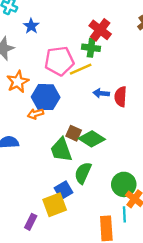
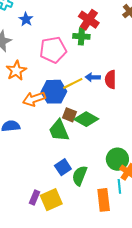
yellow line: (81, 69) -> (73, 83), moved
blue hexagon: (46, 97) -> (54, 92), moved
orange arrow: (36, 114) -> (34, 99), size x1.5
green semicircle: (83, 173) -> (80, 176), moved
yellow square: (55, 205) -> (51, 200), moved

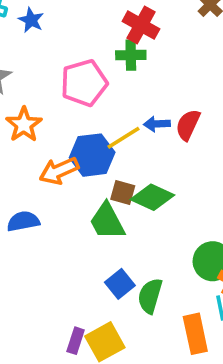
blue star: (26, 19) -> (31, 20), moved
red semicircle: (111, 79) -> (188, 125), turned 30

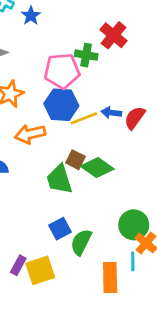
green cross: (131, 55) -> (86, 55), moved
blue hexagon: (92, 155) -> (61, 105), moved

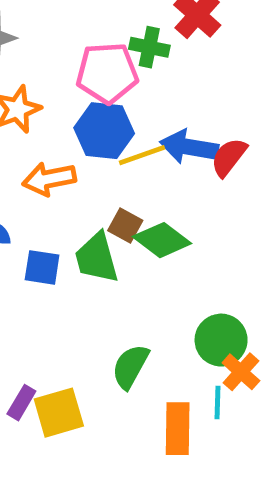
blue arrow: (111, 113) -> (189, 147), size x1.6
blue square: (60, 229) -> (42, 267), moved, turned 35

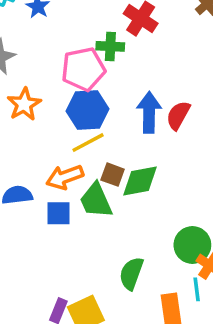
blue arrow: (189, 147) -> (149, 112), turned 90
yellow line: (142, 155) -> (88, 143), moved
orange arrow: (49, 179) -> (65, 177), moved
green diamond: (162, 240) -> (140, 181), turned -39

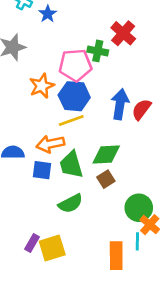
orange star: (24, 104) -> (42, 86), moved
brown square: (113, 175) -> (106, 179), moved, turned 30
green semicircle: (131, 273) -> (70, 203), moved, turned -145

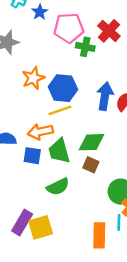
pink pentagon: (75, 65) -> (69, 28), moved
brown square: (106, 179) -> (91, 165), turned -35
purple rectangle: (32, 243) -> (22, 222), size x1.5

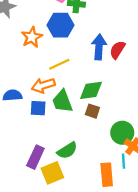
blue hexagon: (63, 88) -> (61, 25), moved
green semicircle: (58, 187) -> (67, 150), moved
purple rectangle: (22, 222) -> (35, 157), moved

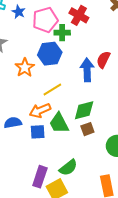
red semicircle: (117, 50) -> (103, 60), moved
brown square: (92, 111) -> (87, 129), turned -32

